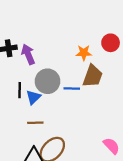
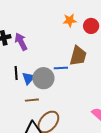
orange star: (84, 53) -> (70, 20), moved
gray circle: (47, 81) -> (43, 78), moved

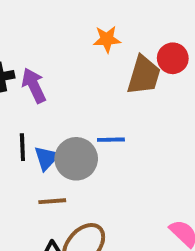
orange star: (70, 20) -> (107, 39), moved
brown trapezoid: (78, 56) -> (144, 75), moved

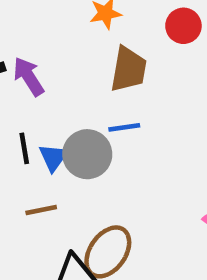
brown trapezoid: (144, 75) -> (129, 69), moved
brown line: (52, 201) -> (41, 210), moved

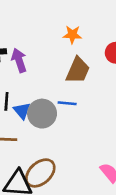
blue triangle: (53, 157) -> (22, 111), turned -30

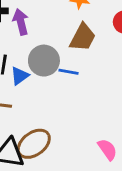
blue triangle: (22, 111) -> (20, 76), turned 30
gray circle: (42, 114) -> (44, 61), moved

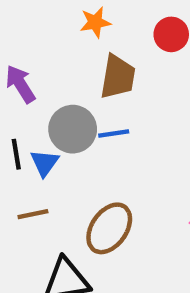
brown ellipse: (34, 144) -> (109, 228), moved

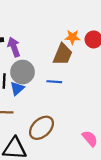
orange star: (95, 22) -> (73, 37), moved
gray circle: (73, 129) -> (23, 72), moved

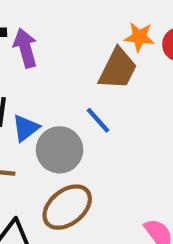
gray circle: (23, 72) -> (60, 150), moved
blue line: (54, 82) -> (98, 120), turned 40

